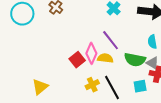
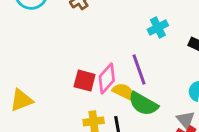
red square: (77, 60) -> (85, 81), turned 35
green semicircle: (135, 60) -> (143, 104), moved

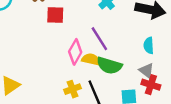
red square: (85, 81) -> (55, 15), moved

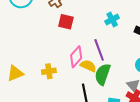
green semicircle: (109, 66) -> (103, 74), turned 80
yellow cross: (73, 89) -> (49, 71), moved

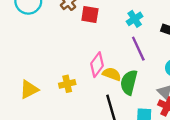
red square: (66, 22) -> (90, 15), moved
purple line: (99, 50) -> (138, 49), moved

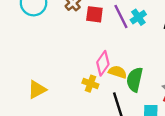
purple line: (138, 49) -> (121, 16), moved
yellow cross: (67, 84) -> (90, 84), moved, turned 35

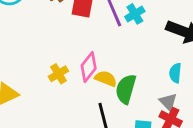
yellow cross: (90, 84) -> (58, 74), moved, turned 35

